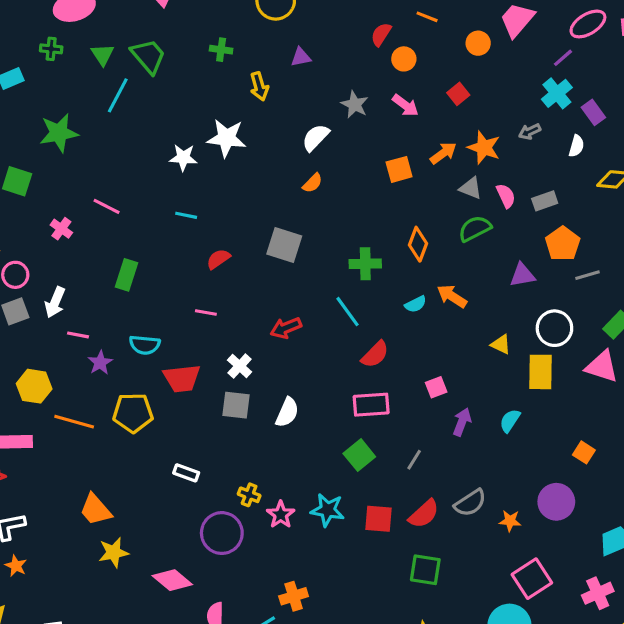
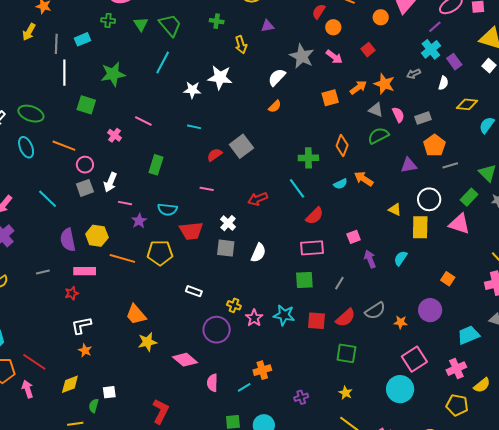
cyan line: (118, 95) -> (163, 62), moved
gray star: (355, 105) -> (302, 56), size x1.4
gray square: (284, 245) -> (241, 146), moved, turned 35
purple arrow: (462, 422) -> (370, 259), turned -42
green square: (359, 455) -> (304, 280), turned 36

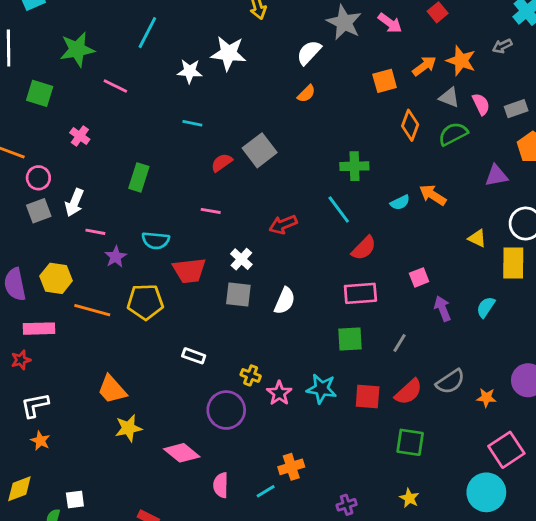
pink line: (143, 121) -> (115, 86), moved
orange diamond: (342, 146) -> (410, 125), moved

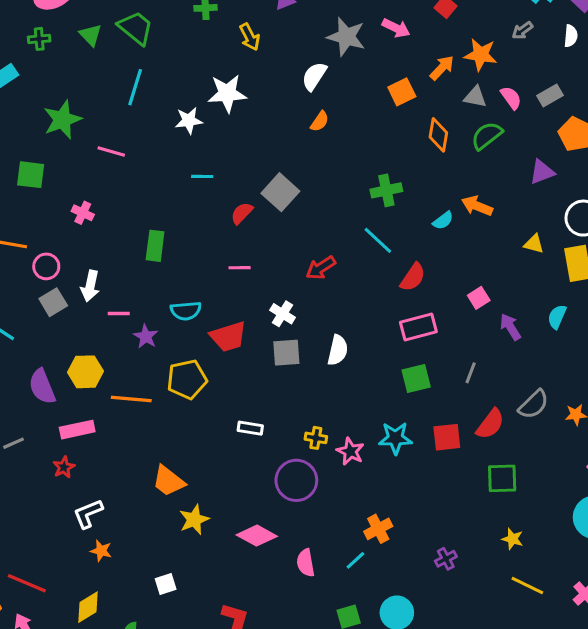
white square: (75, 499) -> (166, 584), moved

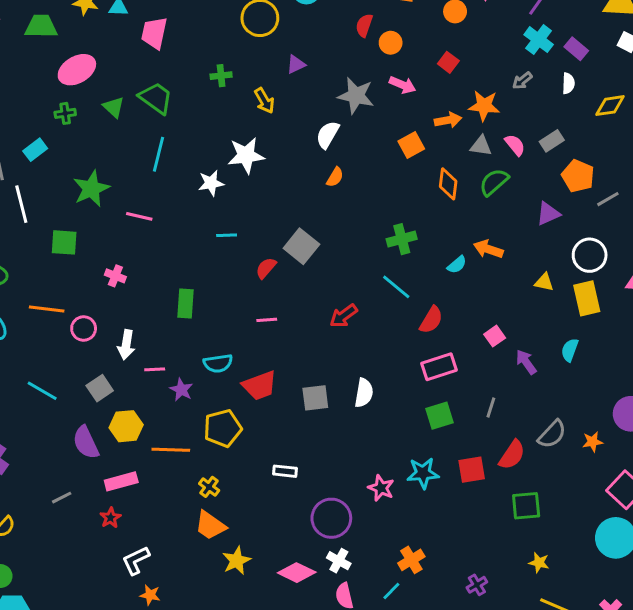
orange arrow: (442, 68) -> (448, 120), turned 40
gray square: (53, 302) -> (100, 388), moved
white cross: (283, 314) -> (339, 561), moved
yellow cross: (316, 438) -> (209, 487), moved, turned 30

